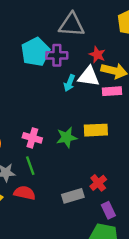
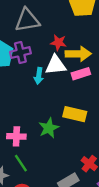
yellow rectangle: (96, 130) -> (75, 114), turned 30

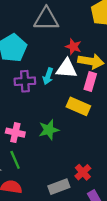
purple cross: (20, 53) -> (25, 81), moved
pink rectangle: (81, 74) -> (90, 81), turned -66
yellow rectangle: (75, 114) -> (78, 106), moved

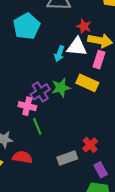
purple cross: (25, 81) -> (40, 92), moved, turned -30
green star: (49, 130) -> (61, 88), moved
green line: (15, 160) -> (37, 126), moved

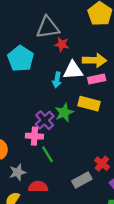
red star: (84, 26) -> (62, 44), moved
pink rectangle: (99, 60) -> (97, 79), turned 70

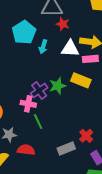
cyan arrow: (57, 80) -> (43, 47), moved

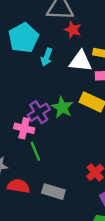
green star: (57, 86) -> (62, 107), turned -30
gray rectangle: (66, 149) -> (53, 192), moved, turned 36

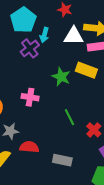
purple cross: (39, 112) -> (30, 48), moved
green line: (35, 151) -> (69, 117), moved
gray rectangle: (53, 192) -> (62, 160), moved

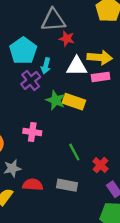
yellow rectangle: (86, 70) -> (74, 102), moved
green star: (61, 77) -> (56, 100), moved
gray rectangle: (62, 160) -> (67, 185), moved

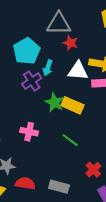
green line: (74, 152) -> (70, 140), moved, turned -30

